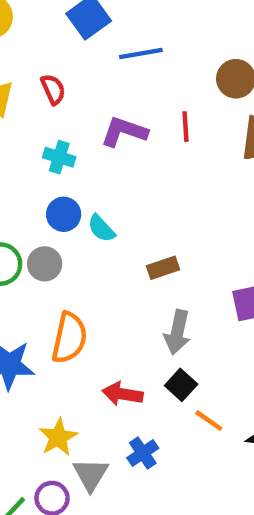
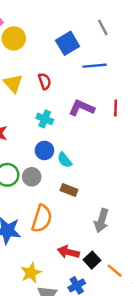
brown rectangle: (163, 268) -> (69, 190), moved, turned 35
black square: (181, 385) -> (92, 260), moved

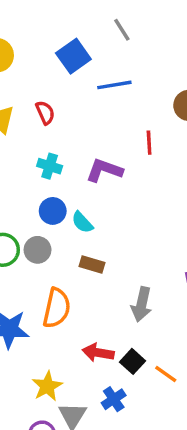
purple L-shape: (82, 108) -> (104, 170), moved

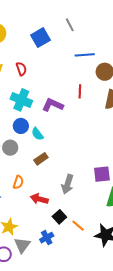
blue line: (114, 85) -> (85, 55), moved
cyan cross: (50, 166) -> (21, 100), size x1.5
brown rectangle: (92, 264) -> (41, 159), turned -56
orange semicircle: (57, 308) -> (18, 182), size x0.6
red arrow: (98, 353) -> (39, 199), moved

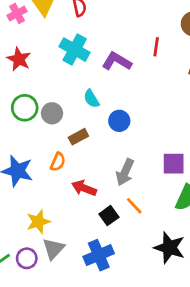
blue circle: (21, 126) -> (119, 121), moved
brown rectangle: (41, 159) -> (78, 137), moved
orange line: (78, 226) -> (134, 206), moved
blue cross: (47, 238) -> (99, 255), moved, size x1.5

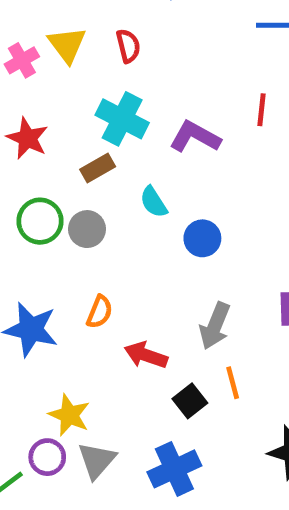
brown rectangle: (78, 137) -> (98, 168), moved
orange line: (134, 206) -> (233, 383), turned 30
yellow star: (38, 222) -> (69, 415), turned -30
purple circle: (27, 258) -> (47, 457), moved

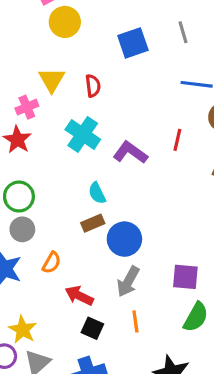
pink cross: (22, 60) -> (27, 107), moved
brown rectangle: (98, 168) -> (93, 223), moved
gray circle: (87, 229) -> (22, 229), moved
blue circle: (202, 238) -> (124, 239), moved, size x1.4
black square: (190, 401) -> (92, 328), moved, turned -35

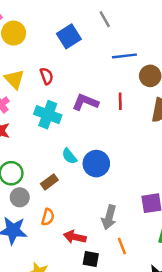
purple L-shape: (130, 153) -> (85, 102), moved
brown rectangle: (93, 223) -> (49, 182), moved
blue circle: (124, 239) -> (96, 164), moved

